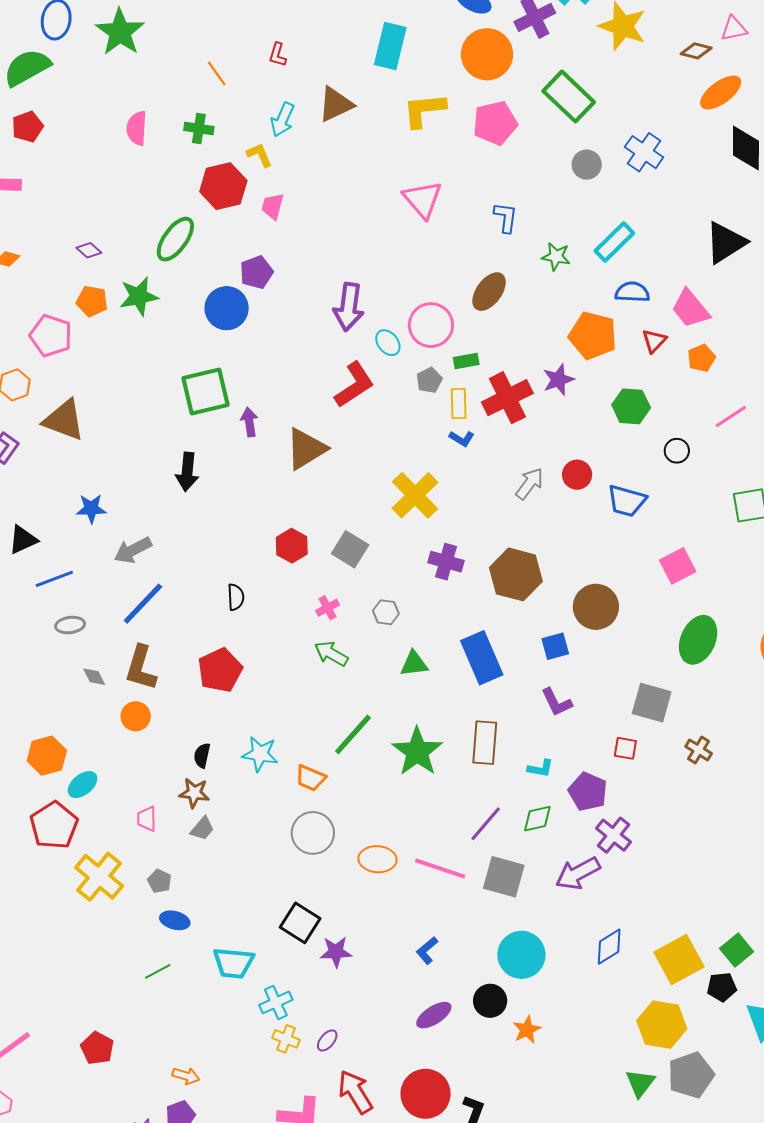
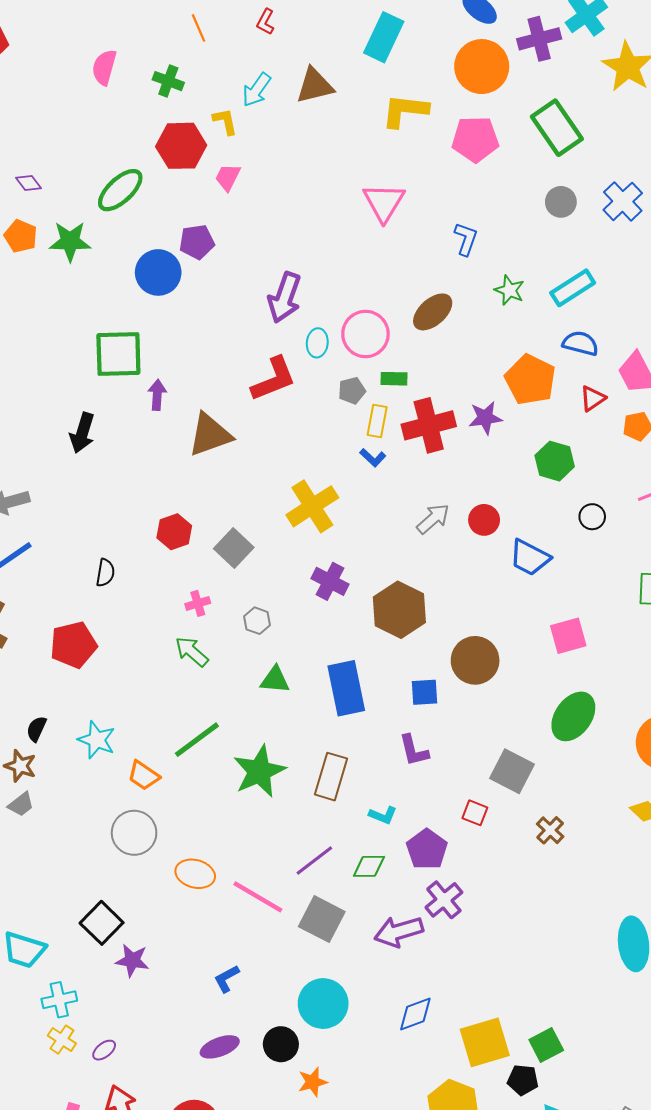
cyan ellipse: (388, 343) -> (317, 343), turned 32

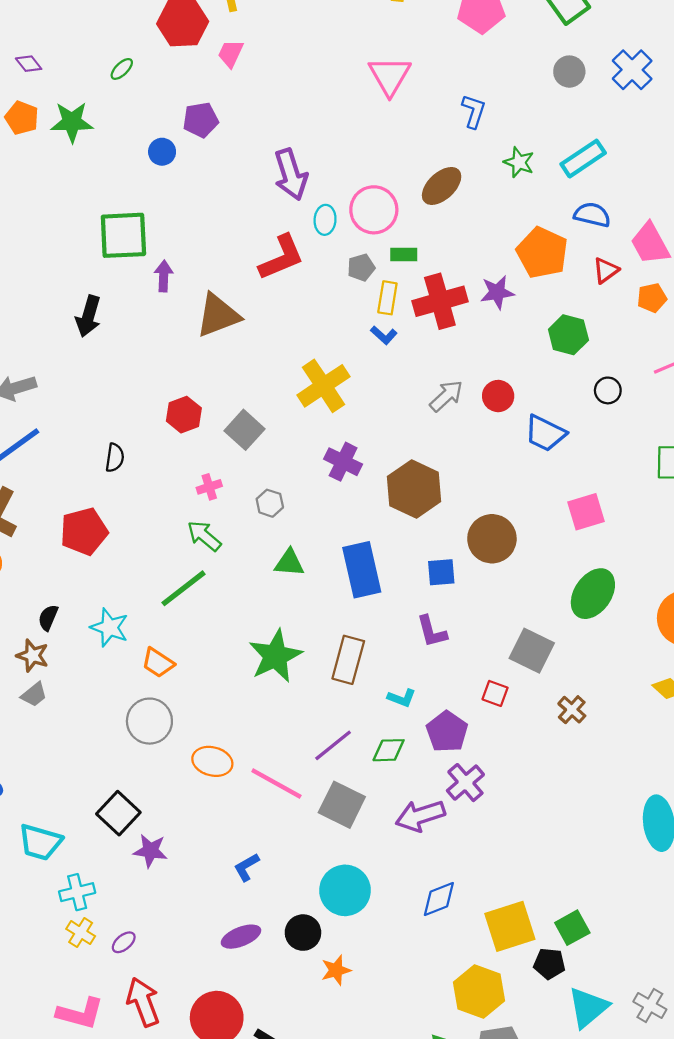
green ellipse: (120, 190) -> (122, 69), size x0.5
blue circle: (158, 272) -> (162, 152), size x0.6
purple arrow: (285, 298) -> (291, 174), turned -36
green line: (197, 740) -> (184, 588), moved

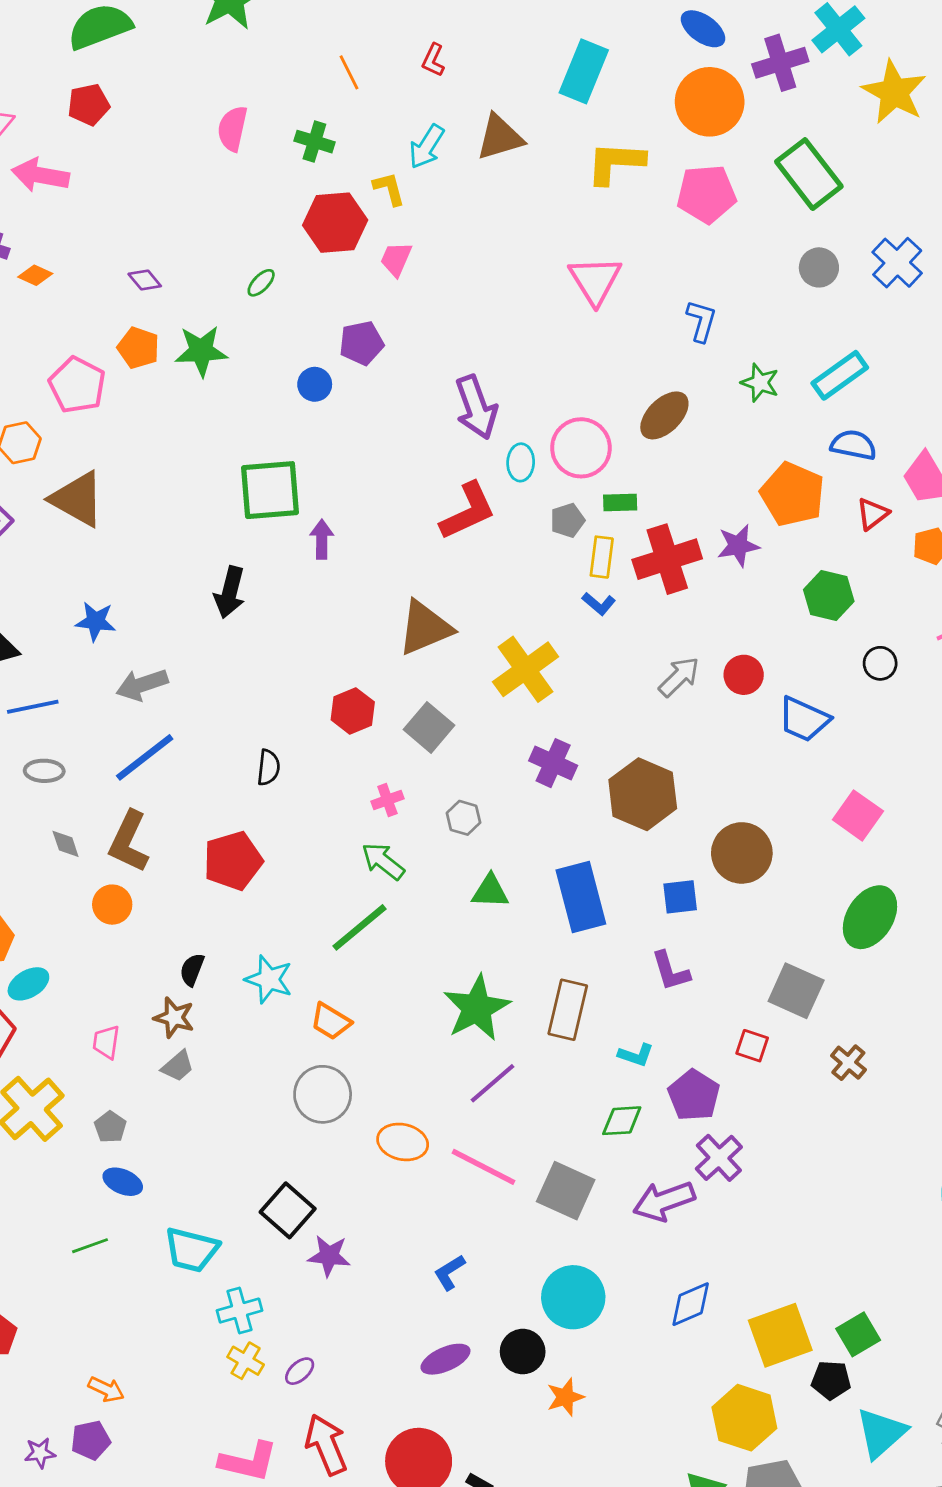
brown triangle: (218, 315) -> (425, 628), moved
pink square: (586, 512) -> (858, 815), turned -36
purple line: (333, 745) -> (493, 1083), moved

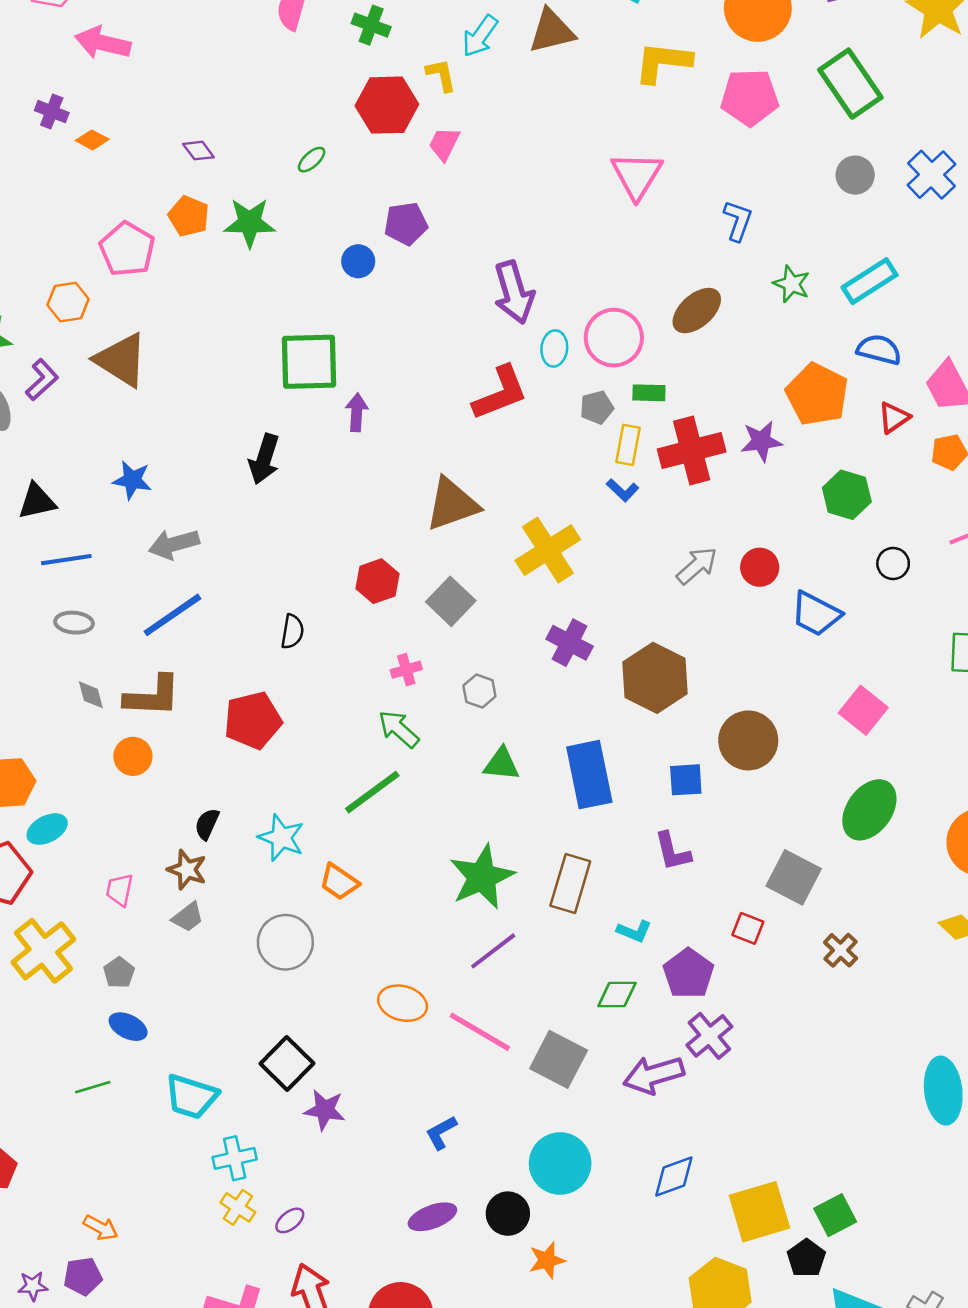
brown L-shape: (129, 842) -> (152, 696), turned -116
gray circle: (323, 1094) -> (285, 942), moved
black pentagon: (831, 1380) -> (806, 1258), turned 30

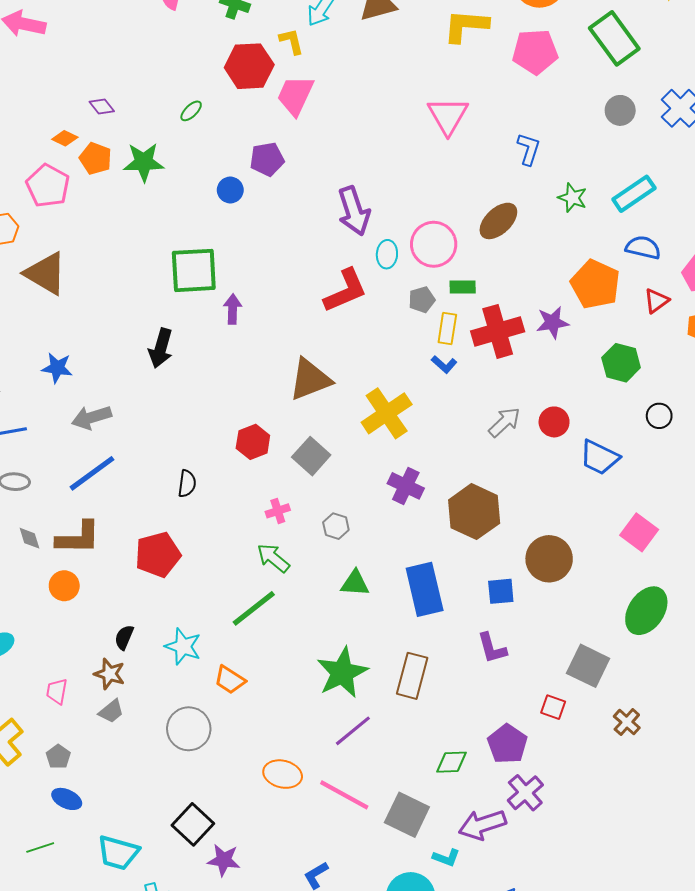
orange diamond: (92, 140) -> (65, 138), moved
pink trapezoid: (444, 144) -> (295, 95), size x1.5
cyan L-shape: (634, 931) -> (446, 858), moved

